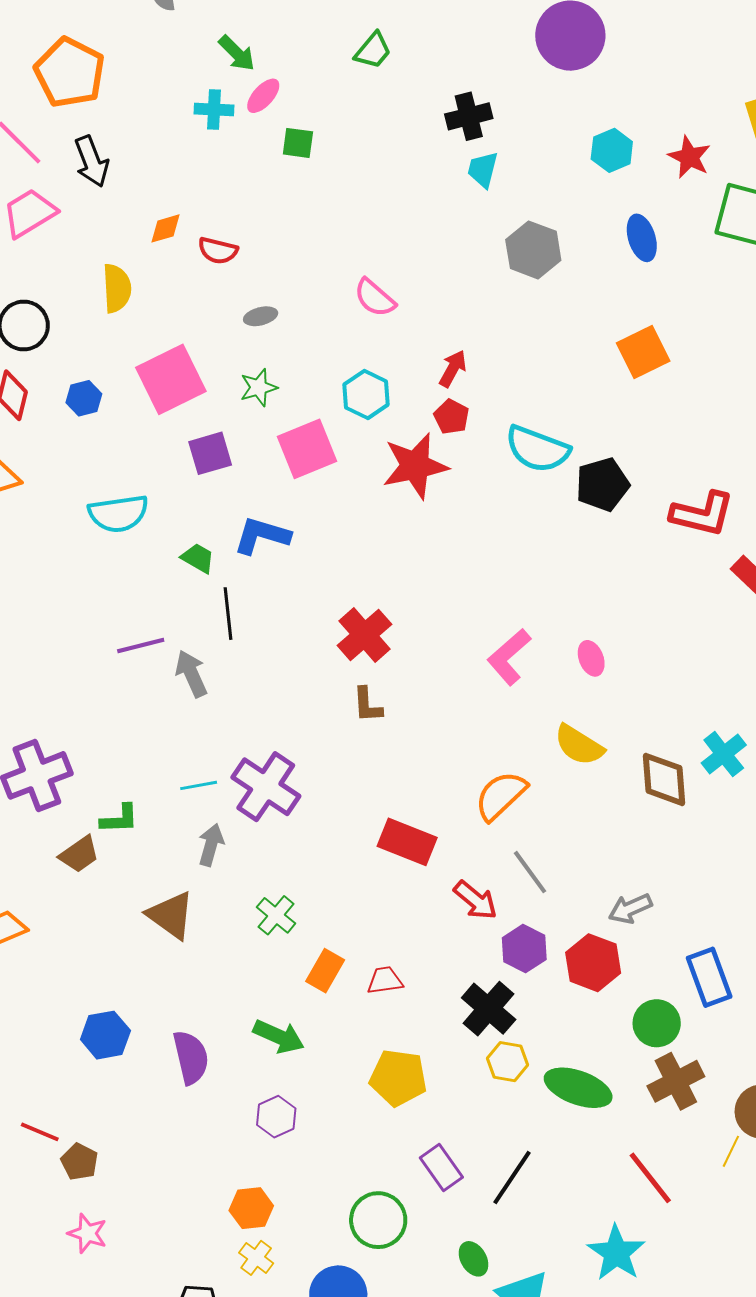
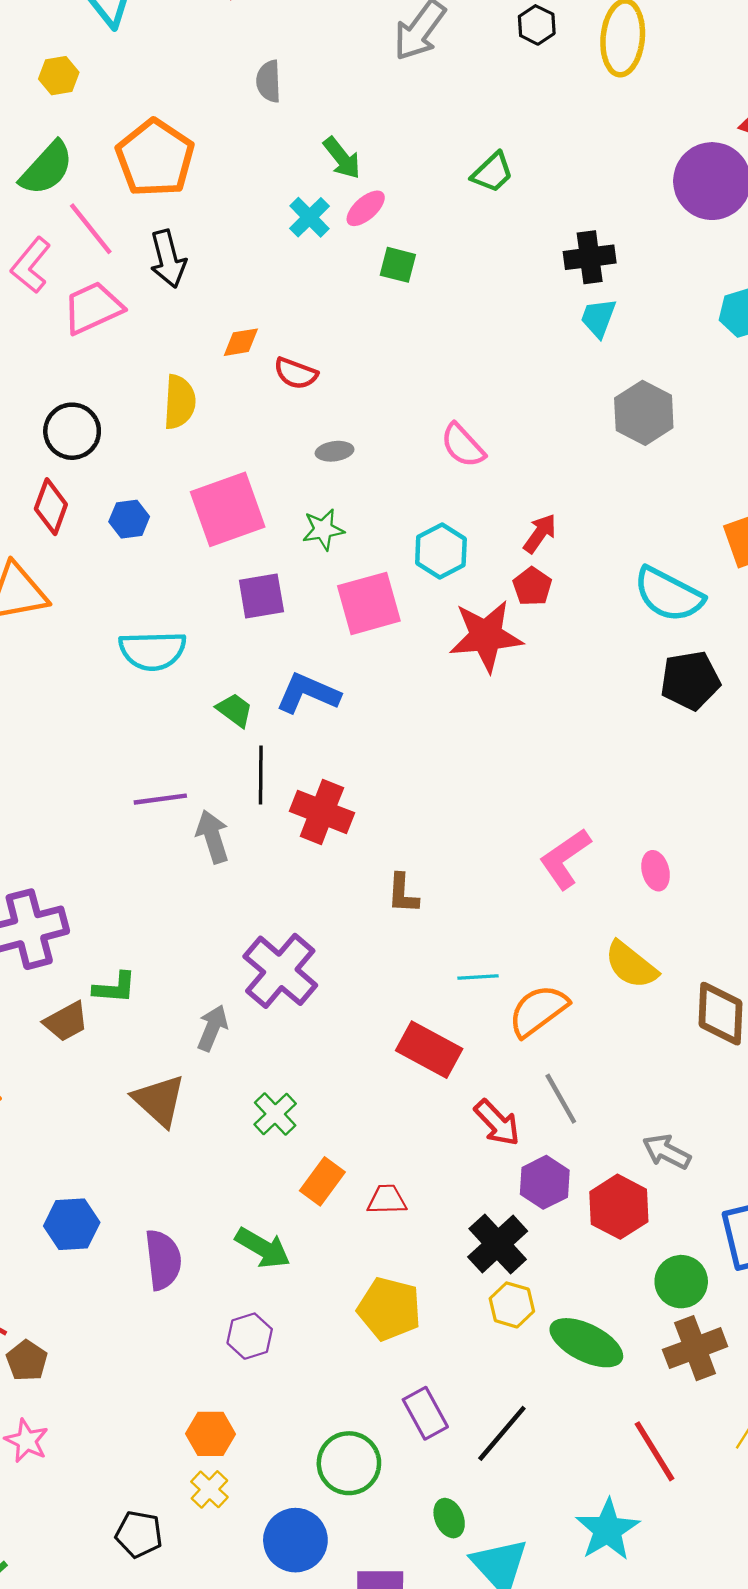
cyan cross: (214, 110) -> (309, 217), turned 36
cyan semicircle: (537, 449) -> (669, 595), moved
red cross: (365, 635) -> (322, 812), moved, turned -34
cyan line: (199, 785) -> (478, 977), moved
gray arrow: (630, 909) -> (667, 1152), turned 45

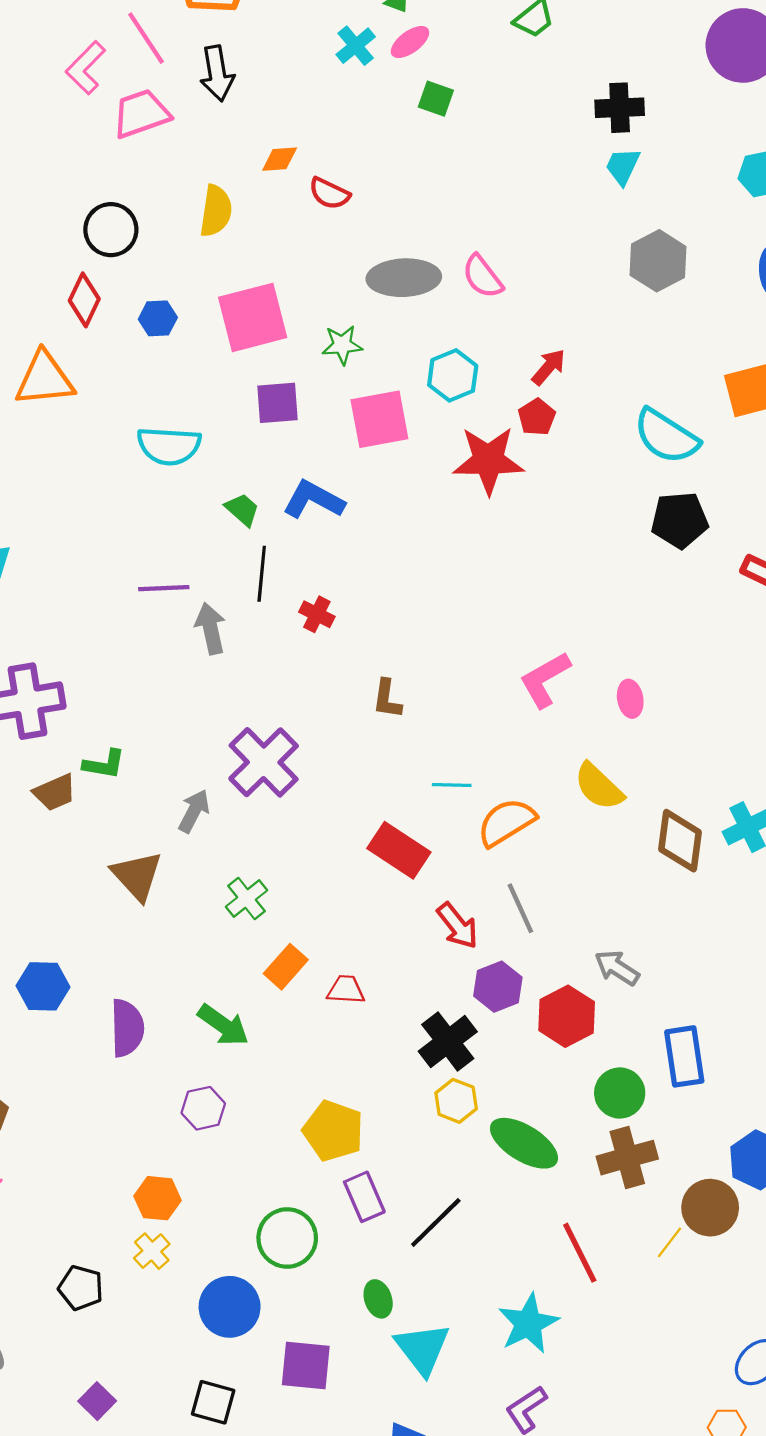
gray ellipse: (335, 451) -> (404, 278), moved, size x2.0
red cross: (322, 812) -> (317, 614), size x0.6
yellow pentagon: (389, 1309) -> (333, 1131), moved

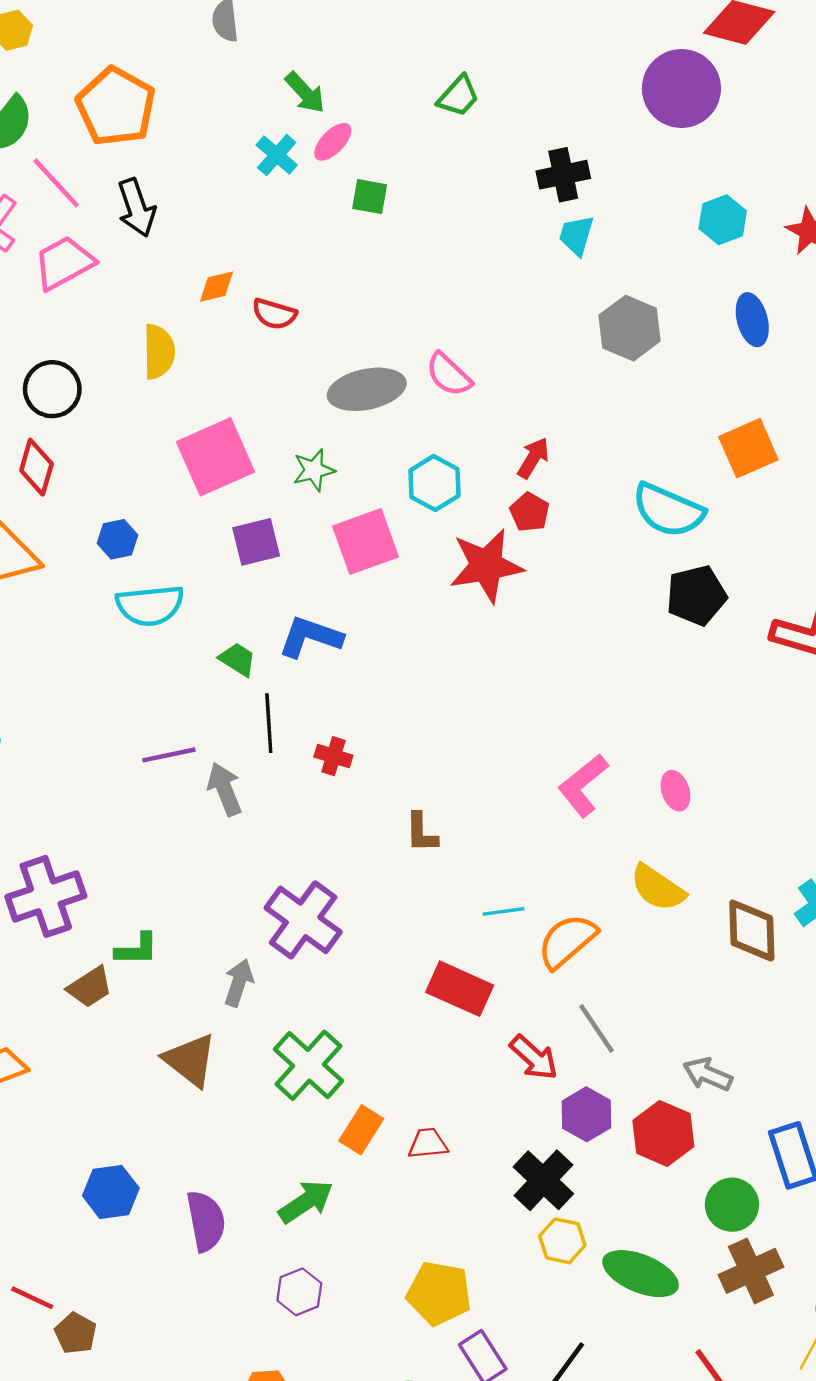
blue hexagon: (158, 318) -> (117, 539), moved
green cross: (246, 898) -> (309, 1065), size x1.6
green arrow: (223, 1025) -> (306, 1202), turned -60

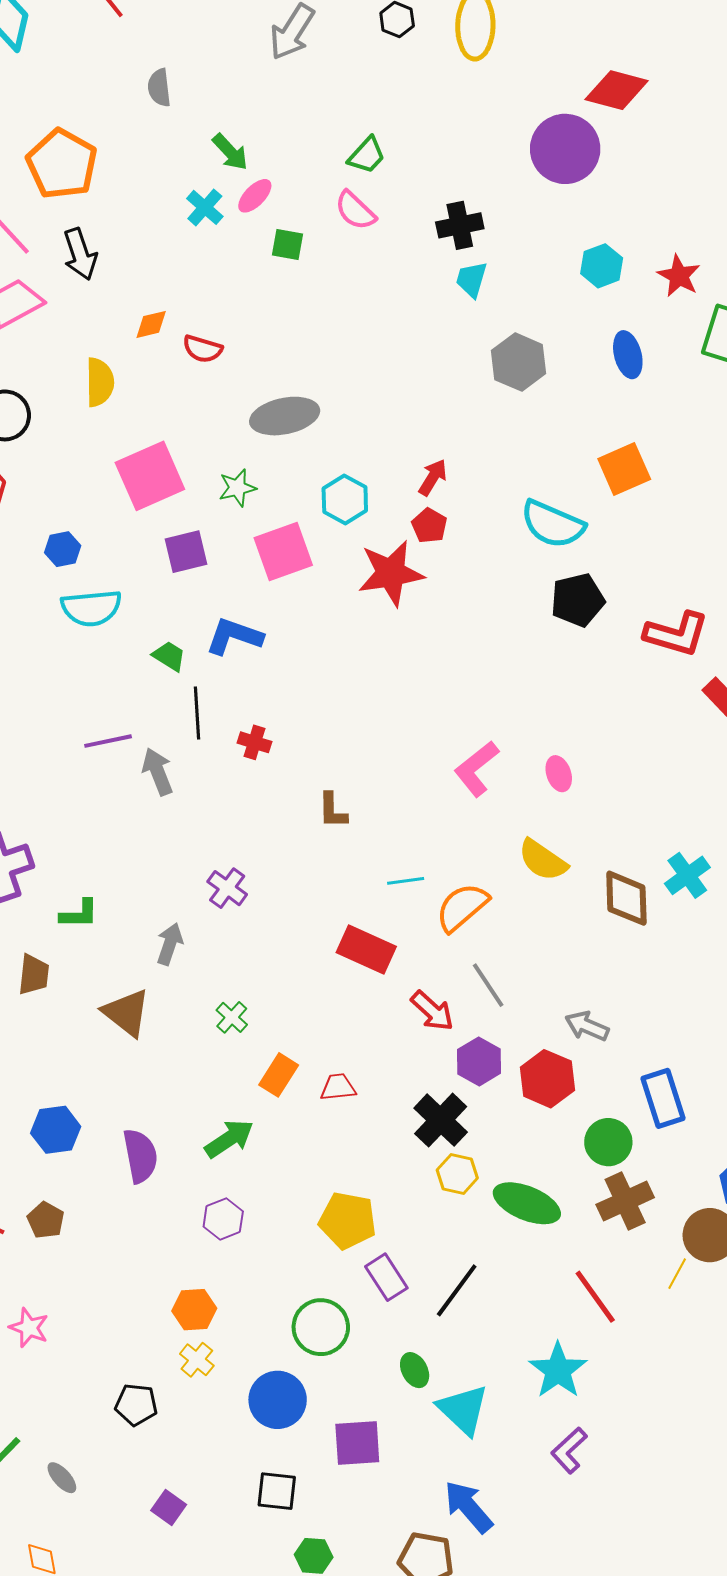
pink semicircle: (449, 375) -> (355, 211), moved
purple cross: (303, 920) -> (227, 888), size x0.6
brown trapezoid: (90, 987) -> (34, 975), moved, turned -51
green cross: (309, 1065) -> (232, 1017), size x0.5
brown pentagon: (76, 1333) -> (46, 1220), moved

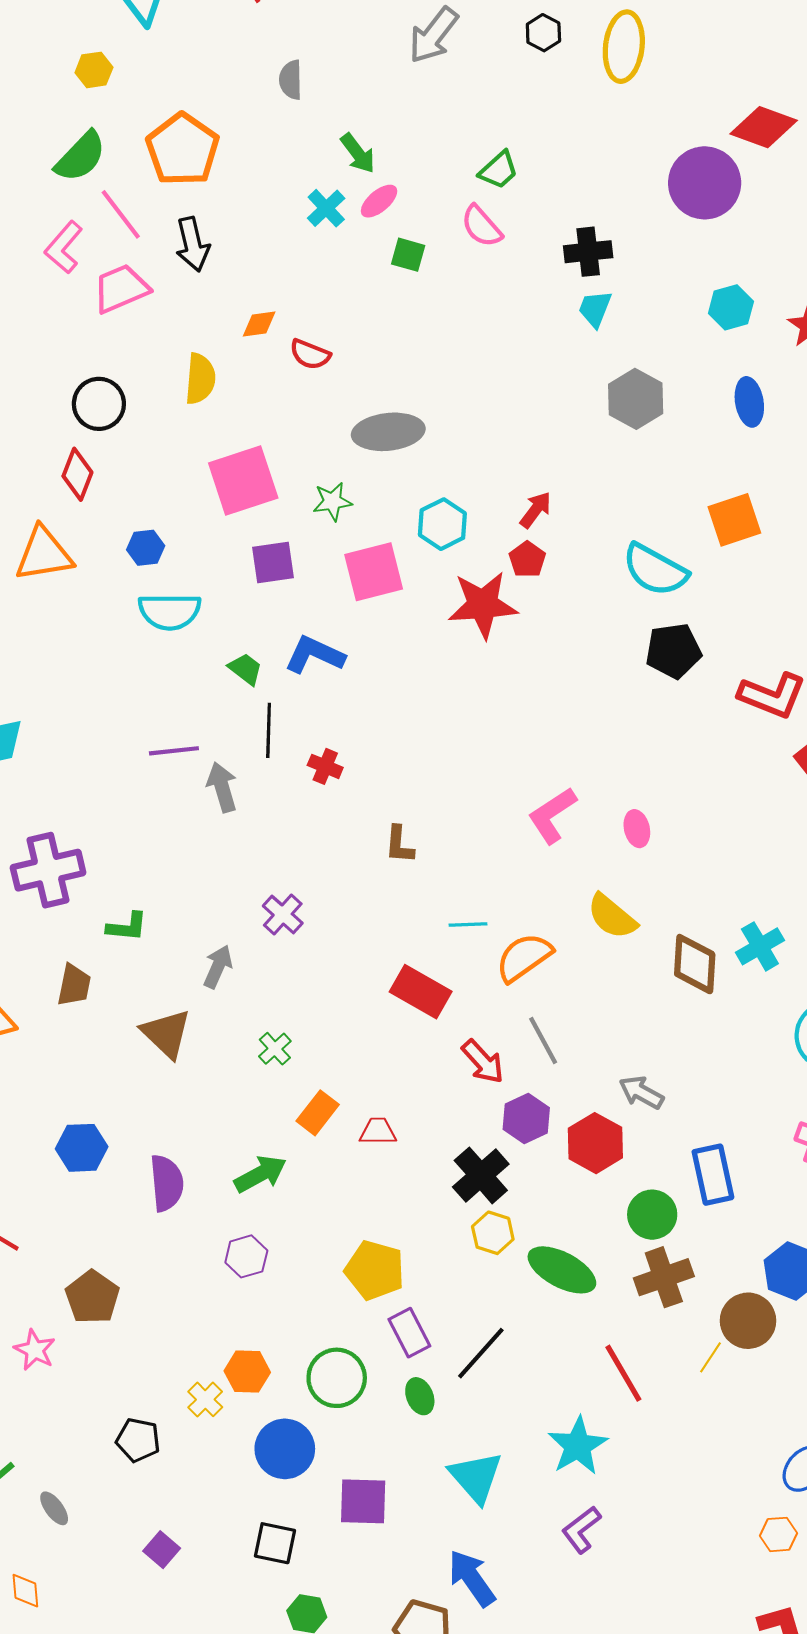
brown pentagon: (46, 1220) -> (92, 1297), moved, size x1.4
orange hexagon: (194, 1310) -> (247, 1372), moved
green ellipse: (415, 1370) -> (420, 1396), moved

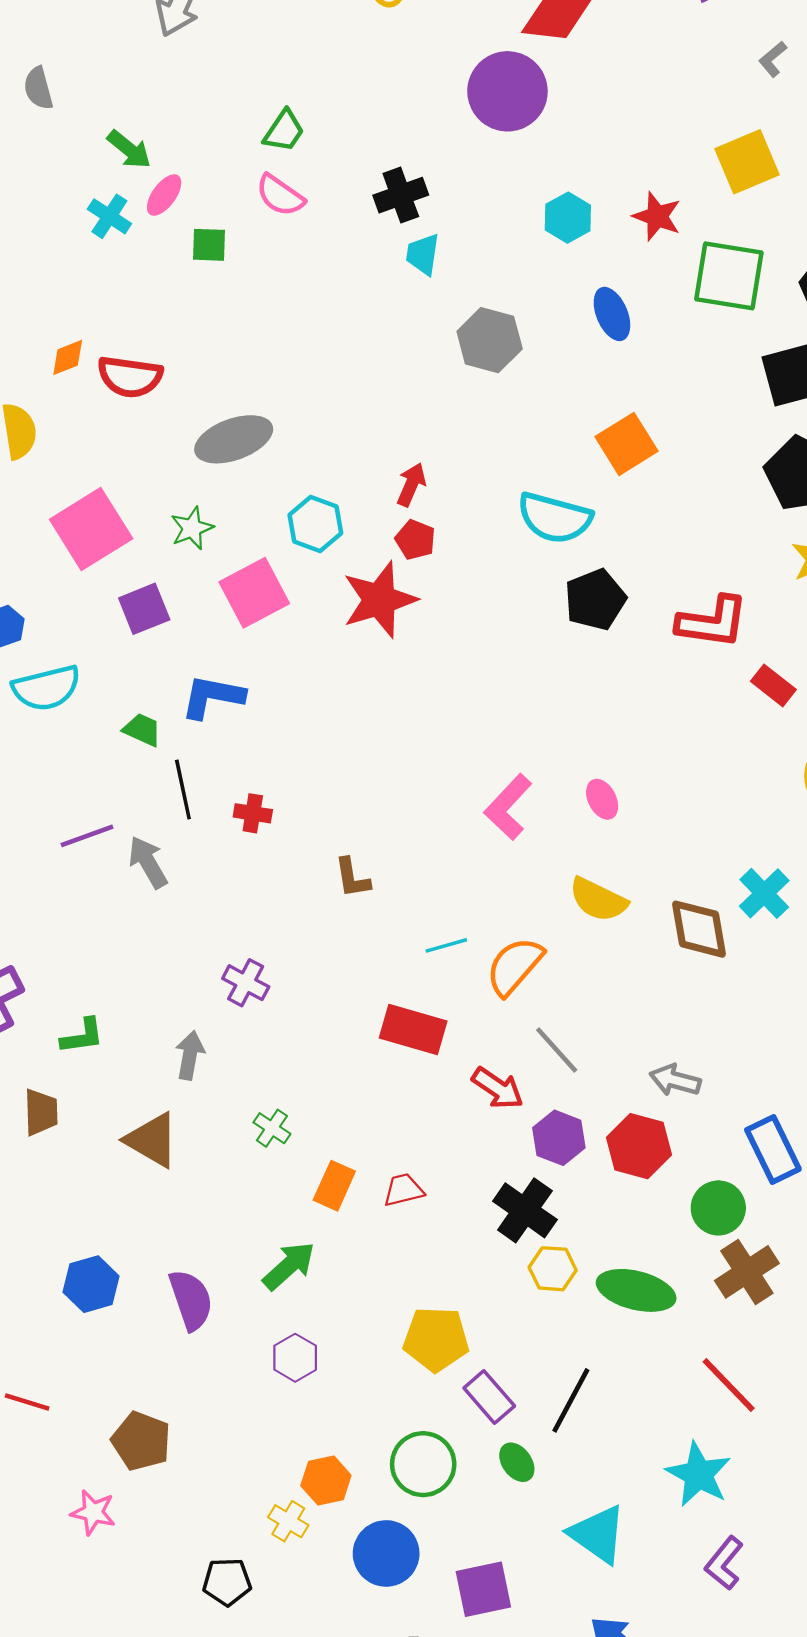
red semicircle: (310, 354) -> (130, 377), size x1.4

